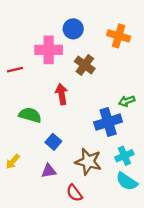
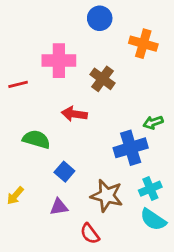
blue circle: (73, 29) -> (100, 18), moved
red arrow: (62, 94) -> (74, 114), turned -72

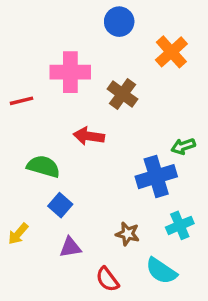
orange cross: (143, 44) -> (171, 52), turned 32
blue square: (64, 172) -> (60, 205), moved
brown star: (107, 196) -> (128, 234), size x0.6
cyan semicircle: (153, 220) -> (161, 271), moved

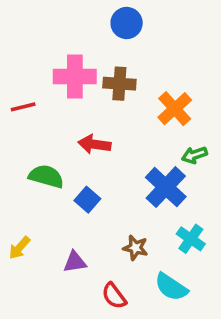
orange cross: (171, 52) -> (175, 109), moved
brown cross: (123, 94) -> (119, 84), moved, turned -32
blue cross: (156, 177) -> (166, 187), turned -30
blue square: (60, 205) -> (87, 200), moved
cyan cross: (180, 225) -> (191, 239), turned -32

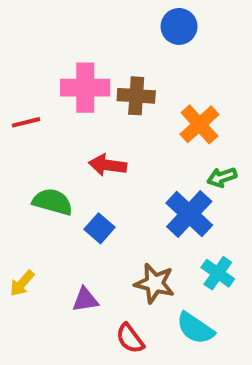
blue circle: (127, 23) -> (179, 26), moved
brown star: (135, 248) -> (155, 283), size x1.4

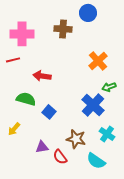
pink cross: (85, 88) -> (22, 34), moved
brown cross: (136, 96) -> (63, 29), moved
red arrow: (108, 165) -> (42, 76), moved
yellow arrow: (22, 283) -> (14, 129), moved
red semicircle: (130, 338) -> (60, 157), moved

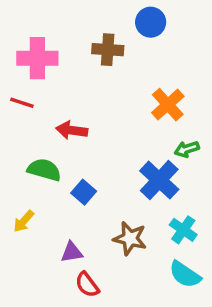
red line: (13, 60) -> (22, 103), turned 32
red semicircle: (60, 157) -> (87, 285), moved
cyan semicircle: (96, 161) -> (185, 274), moved

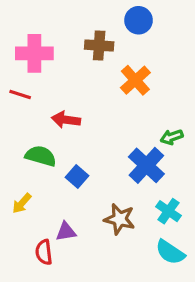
orange cross: (168, 105) -> (135, 80), moved
red semicircle: (87, 285) -> (44, 252), moved, turned 30

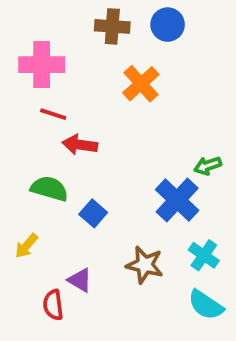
brown cross: (99, 46) -> (112, 26), moved
orange cross: (135, 80) -> (141, 84), moved
red line: (20, 94) -> (53, 114), moved
purple triangle: (66, 232) -> (80, 280), turned 40

